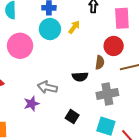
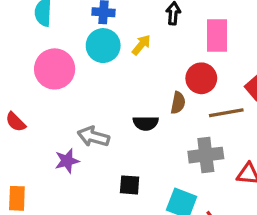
gray cross: (107, 94) -> (206, 155), moved
black square: (72, 117) -> (130, 185), turned -32

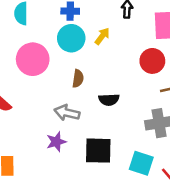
brown semicircle: (178, 103) -> (78, 79), moved
purple star: (67, 161) -> (56, 142), moved
black square: (130, 185) -> (98, 151), size x1.6

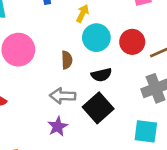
cyan circle: (71, 38) -> (96, 38), moved
red circle: (152, 61) -> (132, 42), moved
black square: (98, 151) -> (98, 108), moved, turned -32

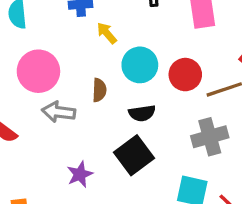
yellow arrow: (83, 13) -> (107, 33), moved, turned -72
gray arrow: (63, 96) -> (59, 112), moved

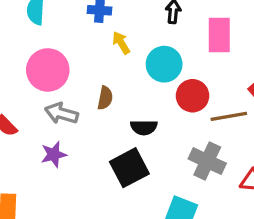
cyan circle: (140, 65) -> (164, 64), moved
gray cross: (210, 137) -> (207, 161), turned 32
purple star: (80, 174) -> (54, 154), moved

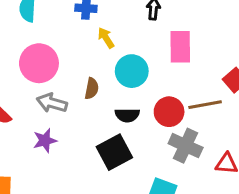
pink rectangle: (219, 35) -> (180, 47), moved
cyan circle: (164, 64) -> (132, 71), moved
red circle: (193, 96) -> (169, 112), moved

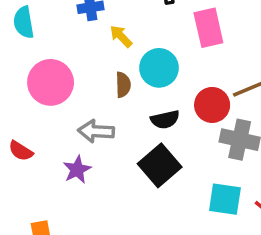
brown semicircle: (92, 88) -> (123, 85), moved
gray arrow: (52, 103) -> (96, 131), moved

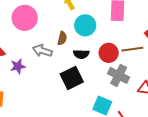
brown semicircle: (123, 85) -> (62, 38), moved
purple star: (77, 170) -> (18, 66), moved

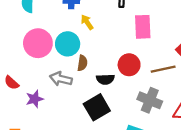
cyan circle: (85, 25) -> (68, 44), moved
red circle: (109, 53) -> (129, 65), moved

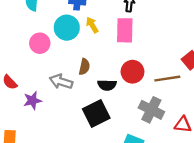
pink rectangle: (143, 27) -> (125, 30), moved
pink circle: (38, 43) -> (40, 43), size x0.7
cyan circle: (68, 44) -> (67, 28), moved

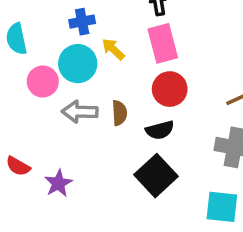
pink circle: (40, 43) -> (43, 81), moved
red circle: (132, 72) -> (170, 89), moved
gray arrow: (61, 82) -> (80, 112), moved

